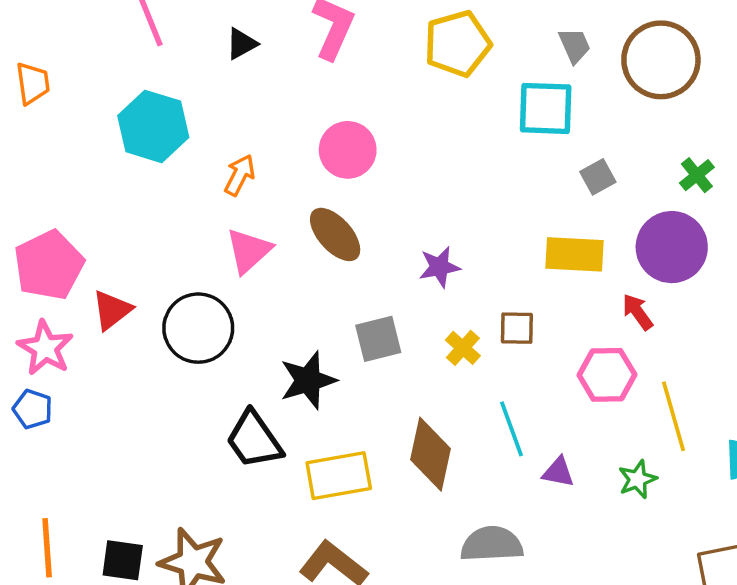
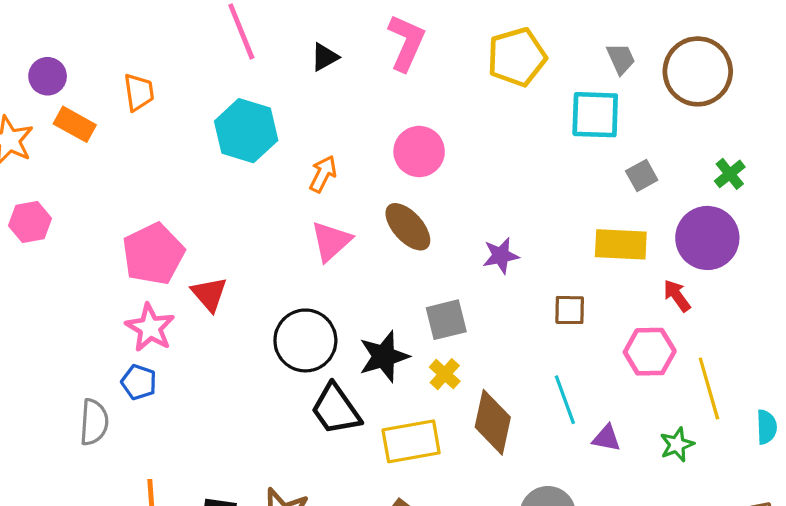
red triangle: (112, 310) -> (209, 294), turned -33
black circle: (198, 328) -> (305, 340), moved
yellow cross: (463, 348) -> (445, 374), moved

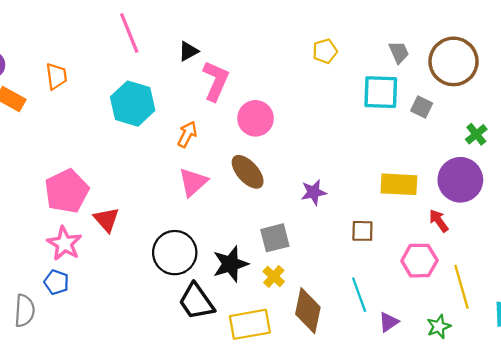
pink L-shape: (406, 43) -> (216, 81), moved
yellow pentagon: (517, 57) -> (325, 51), size x0.6
gray square: (642, 176) -> (422, 107), moved, turned -35
purple triangle: (606, 438) -> (389, 322), turned -45

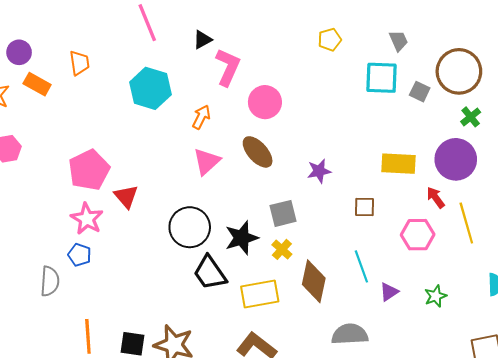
brown circle: (454, 61) -> (459, 71), moved
yellow line: (461, 287) -> (466, 223), moved

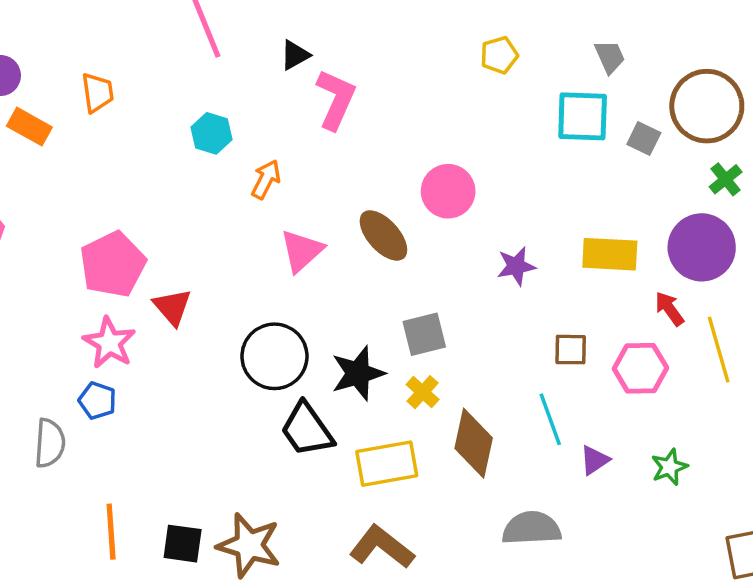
cyan hexagon: (150, 88) -> (211, 133), size x0.6
pink circle: (265, 102) -> (448, 191), moved
orange arrow: (201, 117) -> (266, 179), moved
purple star: (319, 171) -> (516, 266), moved
brown square: (365, 207) -> (571, 350), moved

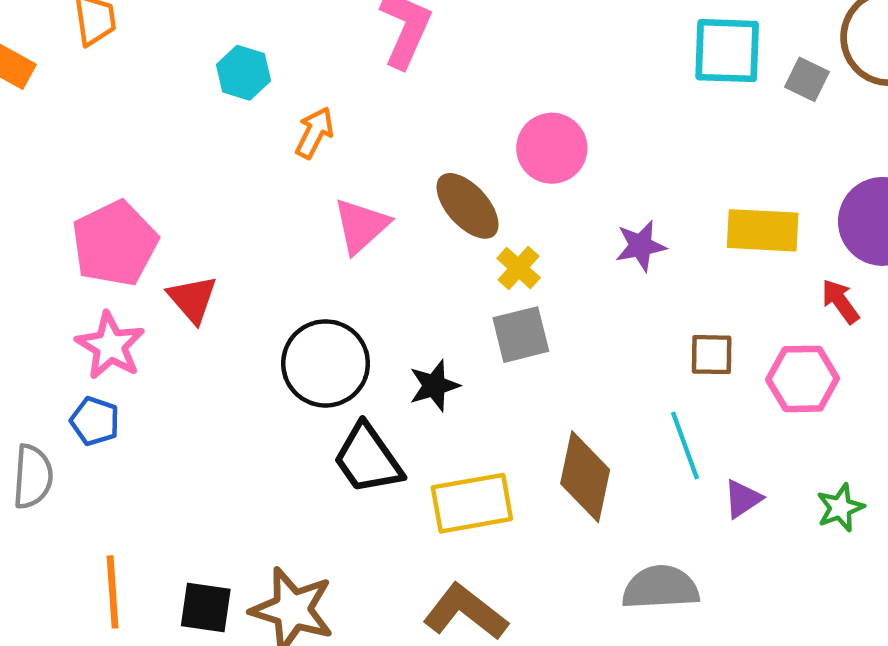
black star: (358, 373) -> (434, 386), size x0.7
yellow cross: (423, 392) -> (519, 268), moved

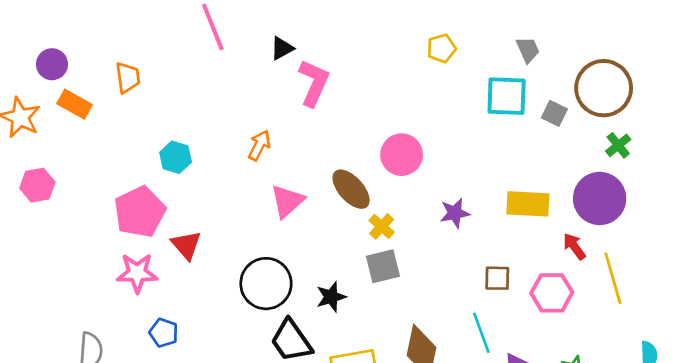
cyan hexagon: (243, 73) -> (176, 157), moved
pink star: (110, 346) -> (137, 273), turned -30
blue pentagon: (95, 421) -> (164, 333), moved

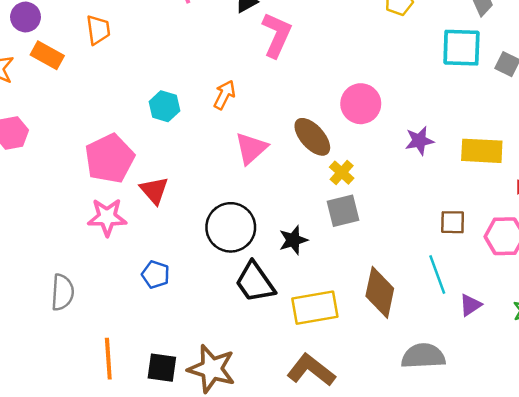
cyan hexagon: (176, 157) -> (164, 106), moved
purple star: (455, 213) -> (419, 141), moved
blue pentagon: (164, 333) -> (156, 274), moved

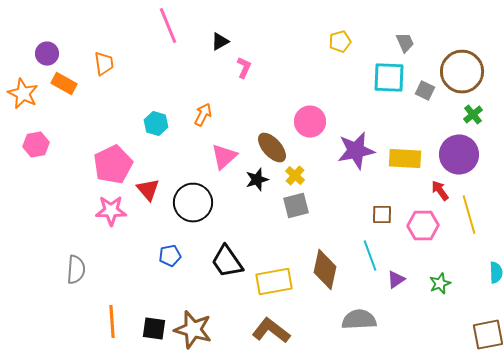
pink L-shape: (277, 35) -> (244, 68), size x0.6
purple star: (419, 141) -> (356, 151), size x1.6
black circle: (231, 227) -> (193, 203), moved
black star: (293, 240) -> (257, 180), moved
blue pentagon: (156, 274) -> (170, 256), moved, turned -30

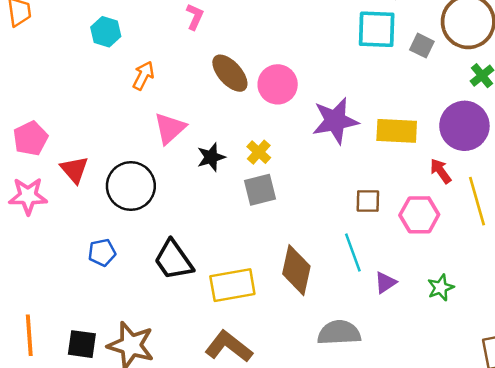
cyan hexagon: (156, 124) -> (106, 32), moved
brown ellipse: (272, 148) -> (230, 73), moved
pink pentagon: (113, 165) -> (30, 138), size x0.7

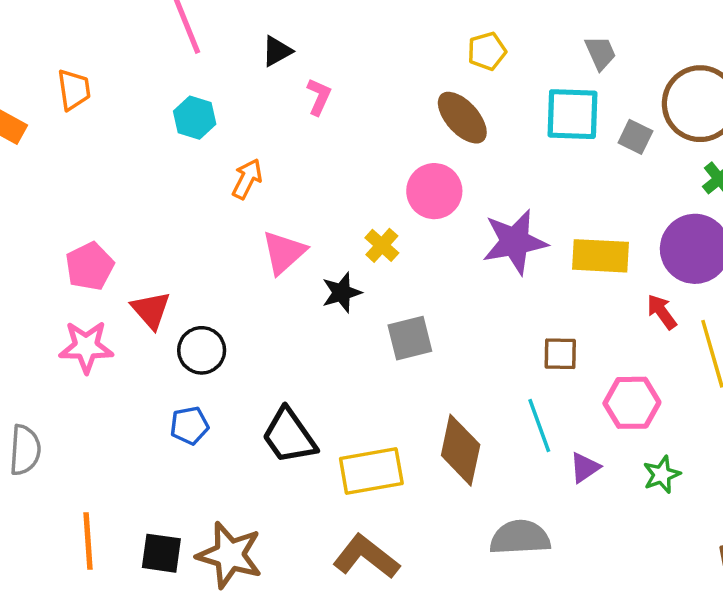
brown ellipse: (230, 73) -> (462, 118), moved
yellow cross: (259, 152) -> (382, 245), moved
black circle: (131, 186) -> (202, 350), moved, size x0.7
pink hexagon: (419, 215) -> (632, 403), moved

